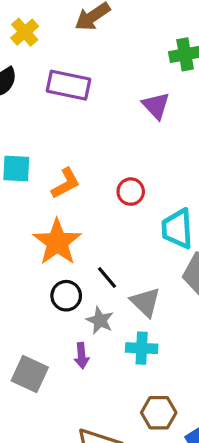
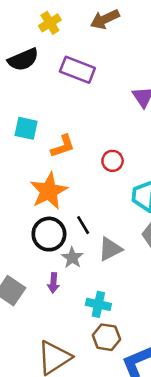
black circle: (66, 296) -> (49, 234), size x1.4
gray triangle: (145, 302) -> (110, 249), turned 40
cyan cross: (142, 348) -> (98, 304), moved

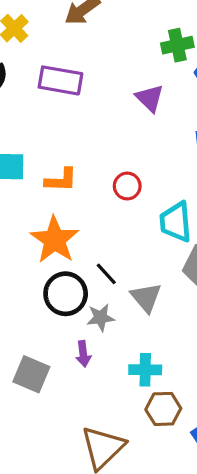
orange L-shape: (63, 146) -> (61, 180), turned 32
gray triangle: (110, 249) -> (146, 297), turned -32
gray star: (72, 258) -> (101, 318), turned -30

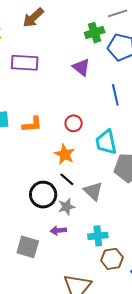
orange star: (55, 240) -> (65, 154), moved, size x0.7
purple arrow: (83, 354) -> (58, 230), turned 98

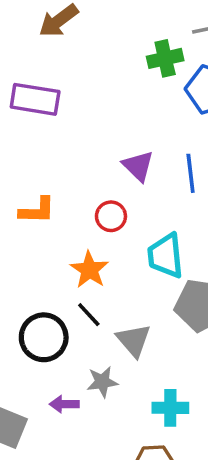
purple triangle: (81, 67) -> (138, 166), moved
gray star: (66, 207) -> (102, 382), moved
cyan cross: (98, 236) -> (170, 408), moved

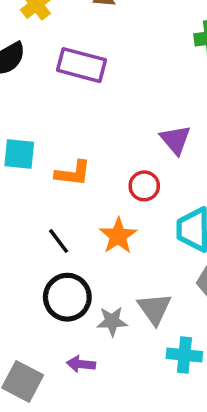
black line: (89, 315) -> (59, 241), moved
gray star: (102, 382) -> (112, 321), moved
cyan cross: (170, 408) -> (184, 355), moved

